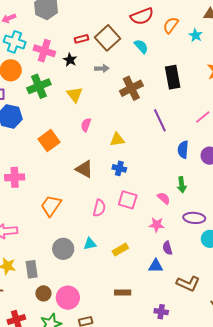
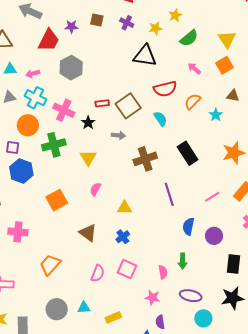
black rectangle: (173, 77) -> (188, 153), turned -30
blue cross: (119, 168) -> (123, 237), turned 32
pink semicircle: (164, 198) -> (163, 272), turned 32

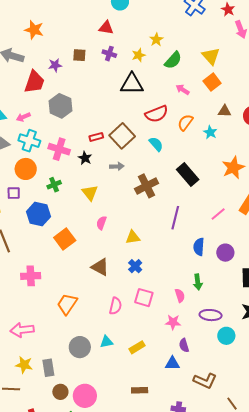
green cross: (54, 145) -> (54, 185), size x0.6
blue hexagon: (21, 171) -> (38, 214), moved
purple line: (169, 194) -> (175, 218), turned 40

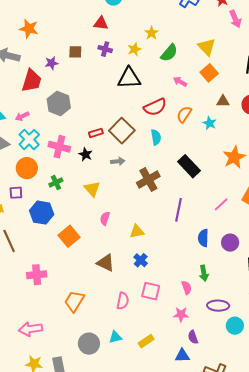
cyan cross: (29, 141) -> (29, 140), turned 30
cyan semicircle: (156, 144) -> (156, 137), turned 35

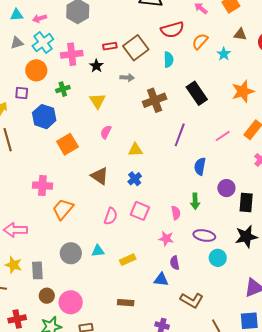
pink cross: (59, 147) -> (72, 54), turned -30
purple circle: (230, 243) -> (226, 188), moved
pink cross: (37, 275) -> (42, 186), moved

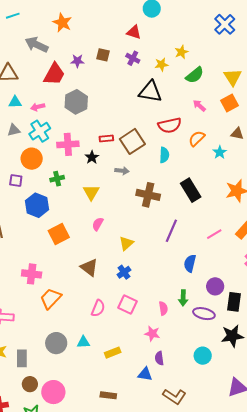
brown cross: (155, 100) -> (148, 195), turned 30
yellow triangle: (135, 150) -> (126, 243), turned -42
purple ellipse: (204, 236) -> (204, 314), moved

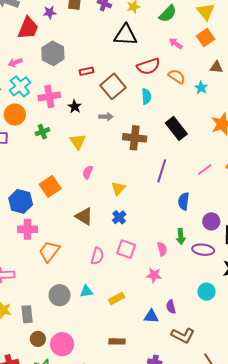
red rectangle: (106, 138) -> (86, 71), moved
orange semicircle: (197, 138) -> (177, 76), turned 84
blue hexagon: (37, 205) -> (21, 201), moved
purple semicircle: (159, 358) -> (171, 307), moved

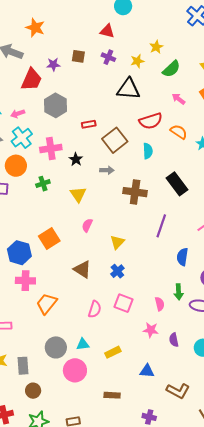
purple semicircle: (171, 307) -> (174, 340), moved
pink circle: (62, 344) -> (75, 370), moved

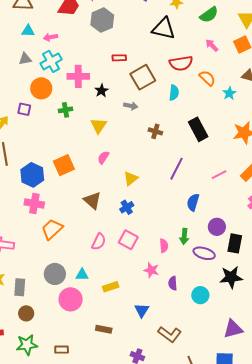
gray hexagon: (56, 105) -> (102, 20), moved
brown cross: (135, 192) -> (155, 131), size x0.6
blue triangle: (147, 371) -> (142, 310), turned 49

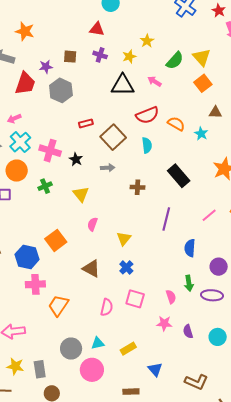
green semicircle: (209, 15) -> (175, 61), moved
pink arrow: (212, 45) -> (155, 81), moved
pink cross: (78, 76) -> (50, 151), turned 30
blue triangle: (142, 310) -> (155, 369), moved

